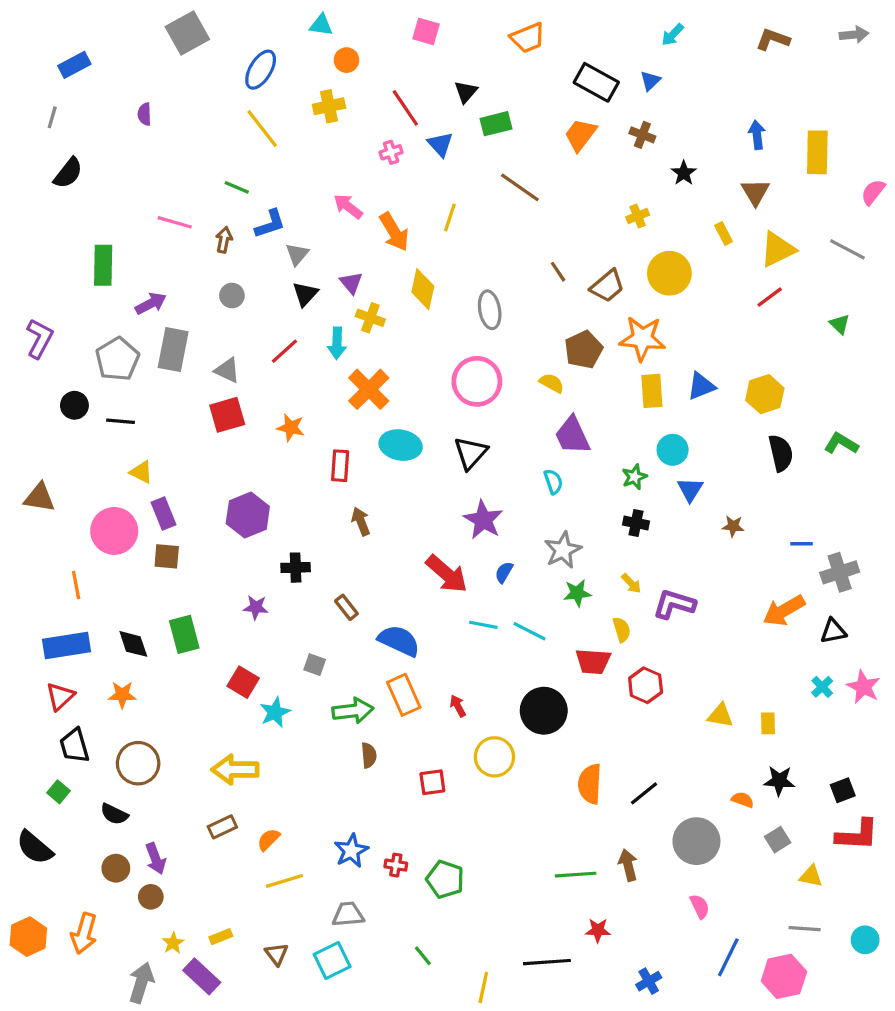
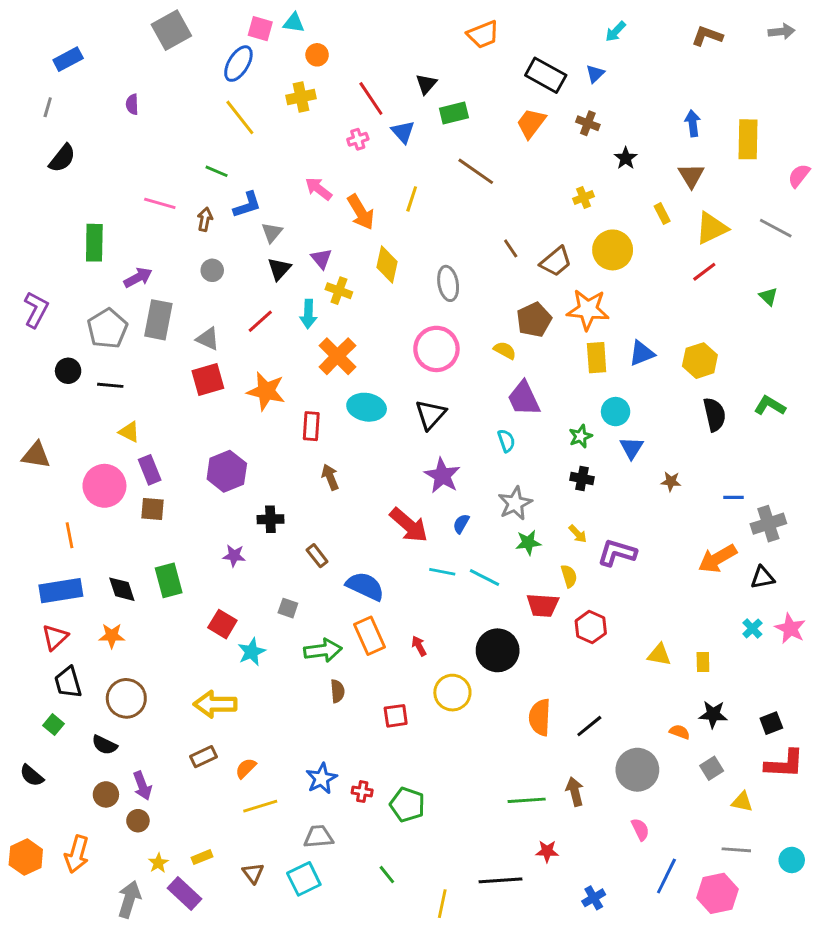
pink square: (426, 31) -> (260, 29), moved
orange star: (291, 428) -> (266, 391), size x1.5
black semicircle: (35, 848) -> (32, 776), size x0.7

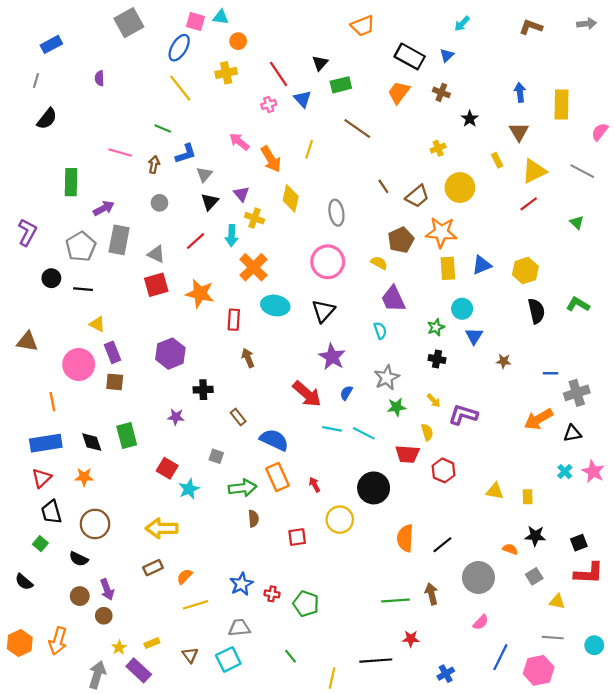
pink semicircle: (640, 829) -> (481, 622), turned 70

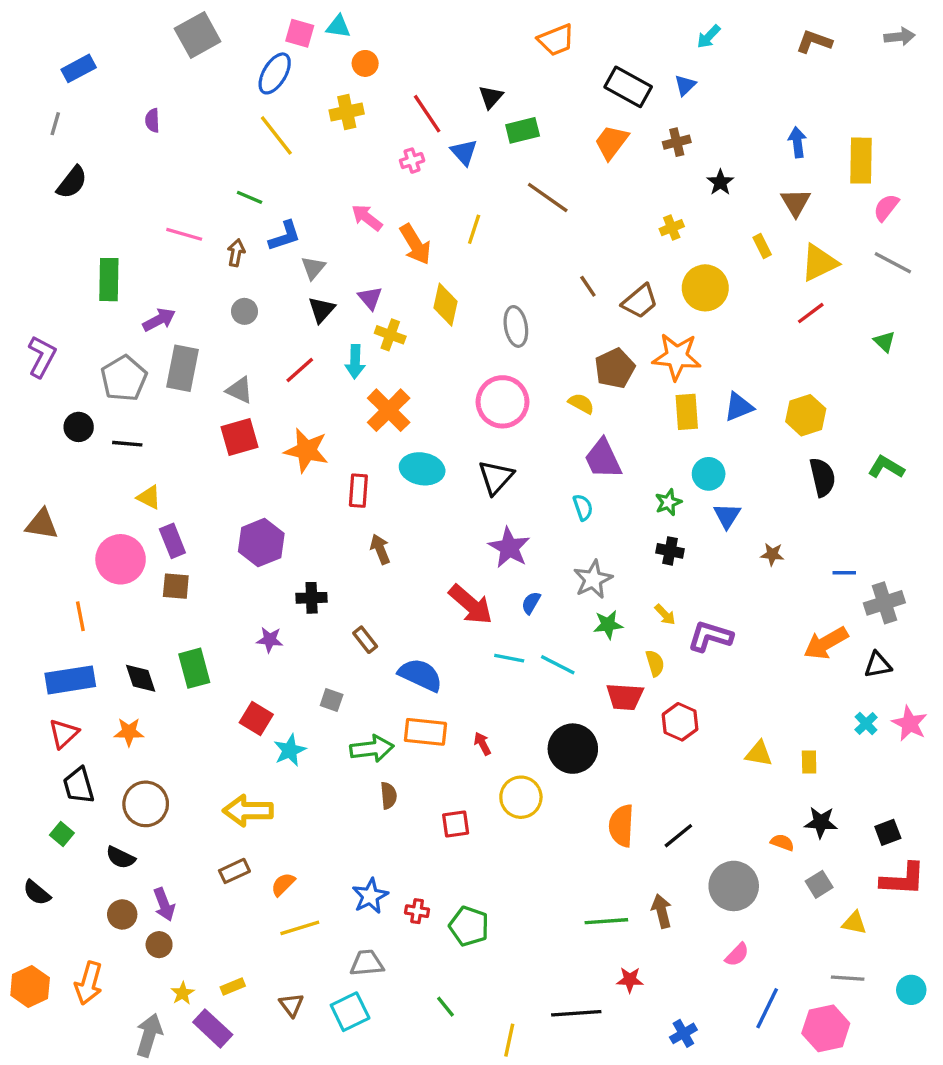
brown cross: (441, 92) -> (677, 142), turned -35
pink semicircle: (600, 132) -> (886, 207), moved
orange rectangle: (277, 477) -> (425, 732), turned -60

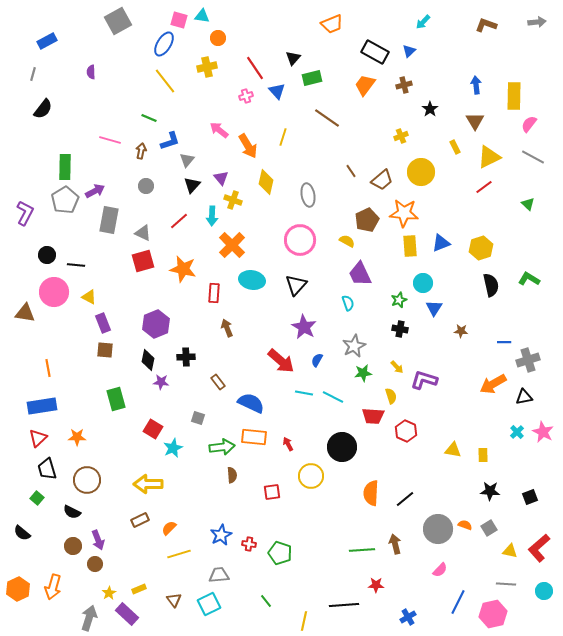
gray pentagon: (124, 378) -> (65, 200), moved
pink circle: (121, 559) -> (54, 292), moved
black diamond: (141, 678) -> (148, 360), moved, turned 30
orange semicircle: (782, 842) -> (465, 525), moved
red L-shape: (903, 879) -> (539, 548), moved, turned 136

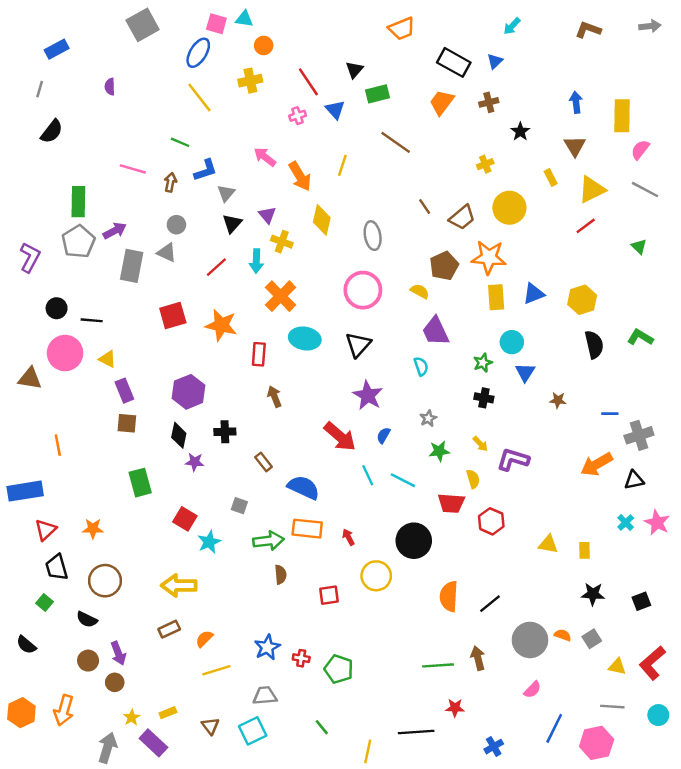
gray triangle: (143, 233) -> (167, 253), moved
gray star: (354, 346) -> (428, 418), size x0.6
cyan line: (304, 393) -> (368, 475), turned 54
blue rectangle: (42, 406) -> (25, 491), moved

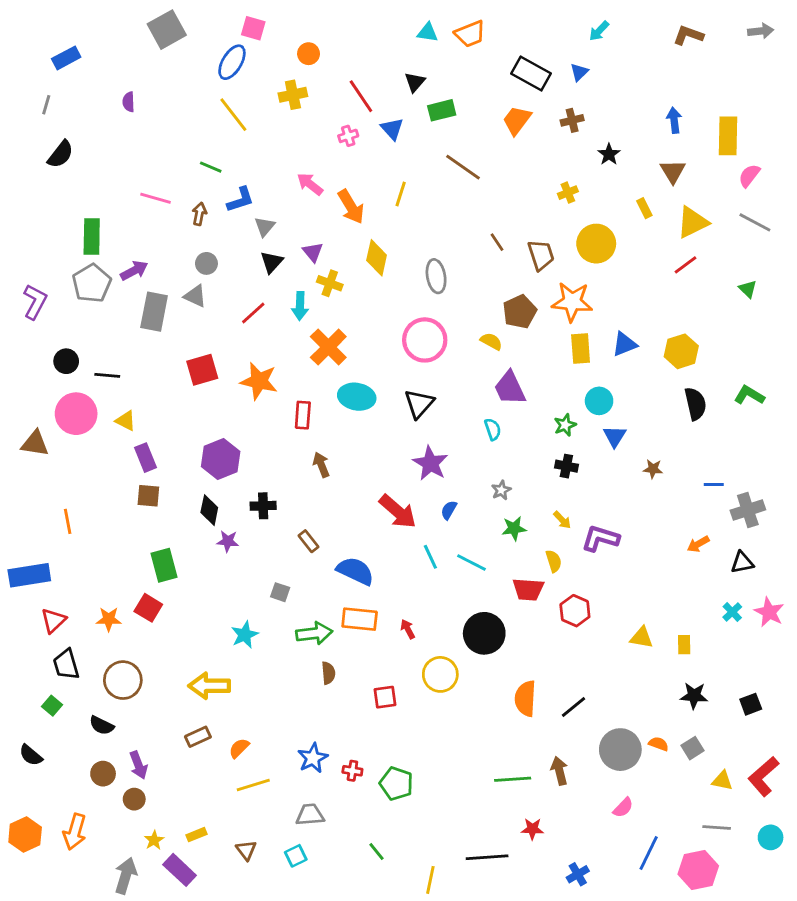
cyan triangle: (244, 19) -> (428, 32), moved
brown trapezoid: (462, 217) -> (541, 255), turned -68
orange arrow: (597, 464) -> (698, 544), size x0.6
red square: (185, 519) -> (148, 608), moved
cyan square: (253, 731) -> (296, 856), size x0.7

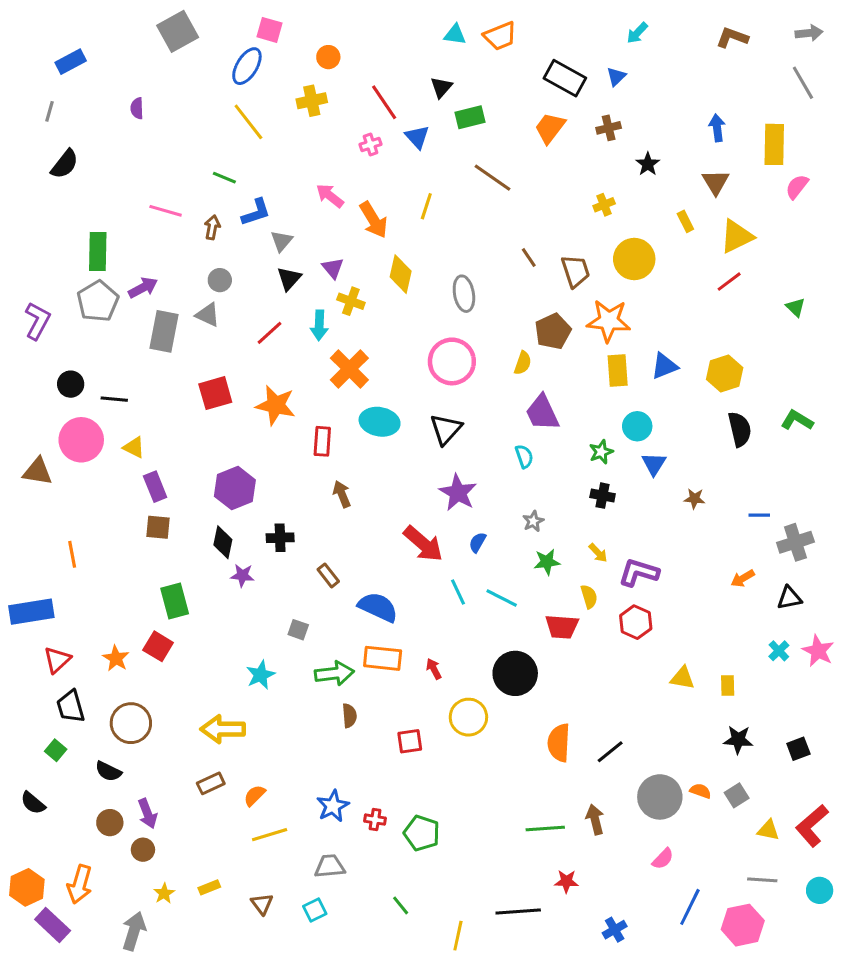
gray line: (755, 222) -> (803, 83), moved, turned 32
yellow semicircle: (491, 341) -> (523, 363), turned 80
red hexagon: (575, 611) -> (636, 622), moved
orange star: (109, 619) -> (116, 658), turned 30
purple rectangle: (180, 870) -> (53, 925), moved

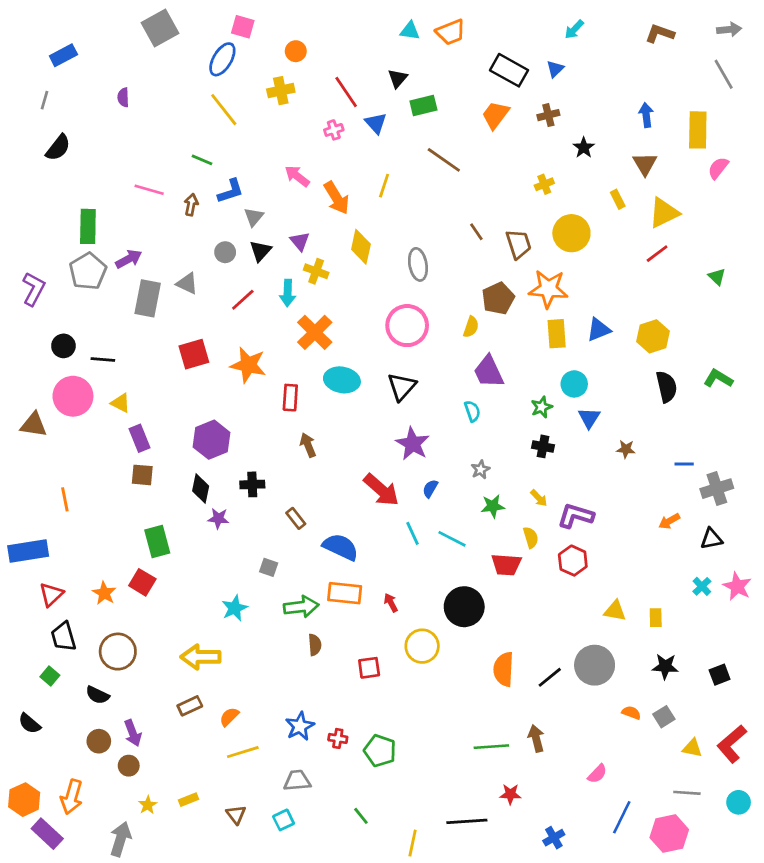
gray circle: (220, 280) -> (225, 252), moved
gray circle: (660, 797) -> (595, 665), moved

